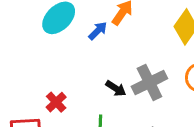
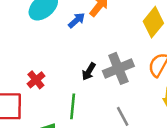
black arrow: (116, 88) -> (89, 72), turned 84

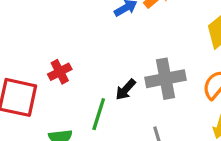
black arrow: (89, 72) -> (126, 90), moved

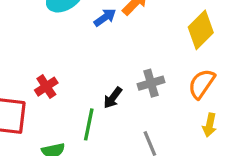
gray cross: (166, 79) -> (151, 83), size x0.7

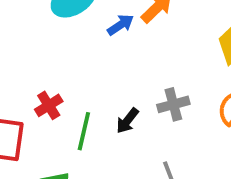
green line: (89, 124) -> (84, 131), moved

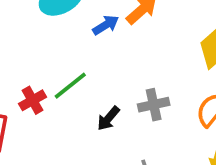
green line: (84, 131) -> (70, 86), moved, turned 36

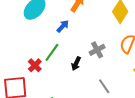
blue arrow: (106, 25) -> (63, 26), moved

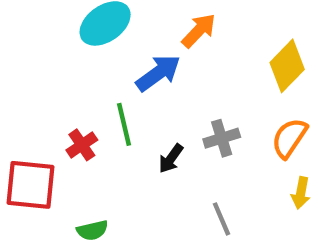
blue arrow: (63, 26) -> (158, 73), size x1.5
green line: (52, 52) -> (124, 124), turned -60

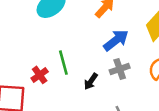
blue arrow: (158, 73) -> (116, 40), moved

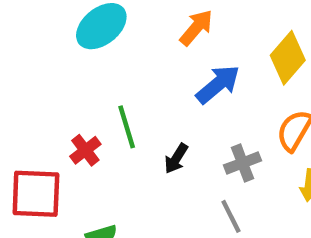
gray cross: (120, 69) -> (243, 163), moved

